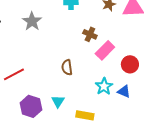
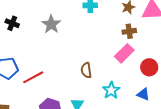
brown cross: (90, 34) -> (129, 31), moved, turned -32
cyan star: (104, 86) -> (111, 90), moved

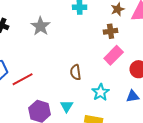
brown cross: (129, 31) -> (111, 31), moved
blue triangle: (143, 94) -> (133, 96), turned -32

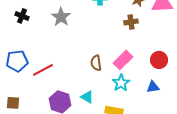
pink rectangle: (114, 55) -> (123, 60), moved
cyan triangle: (67, 106) -> (87, 97), turned -32

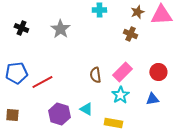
brown cross: (131, 22) -> (130, 34), turned 32

